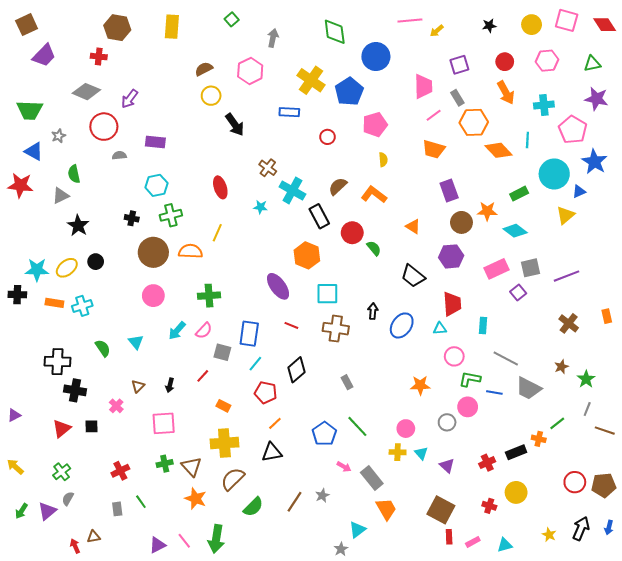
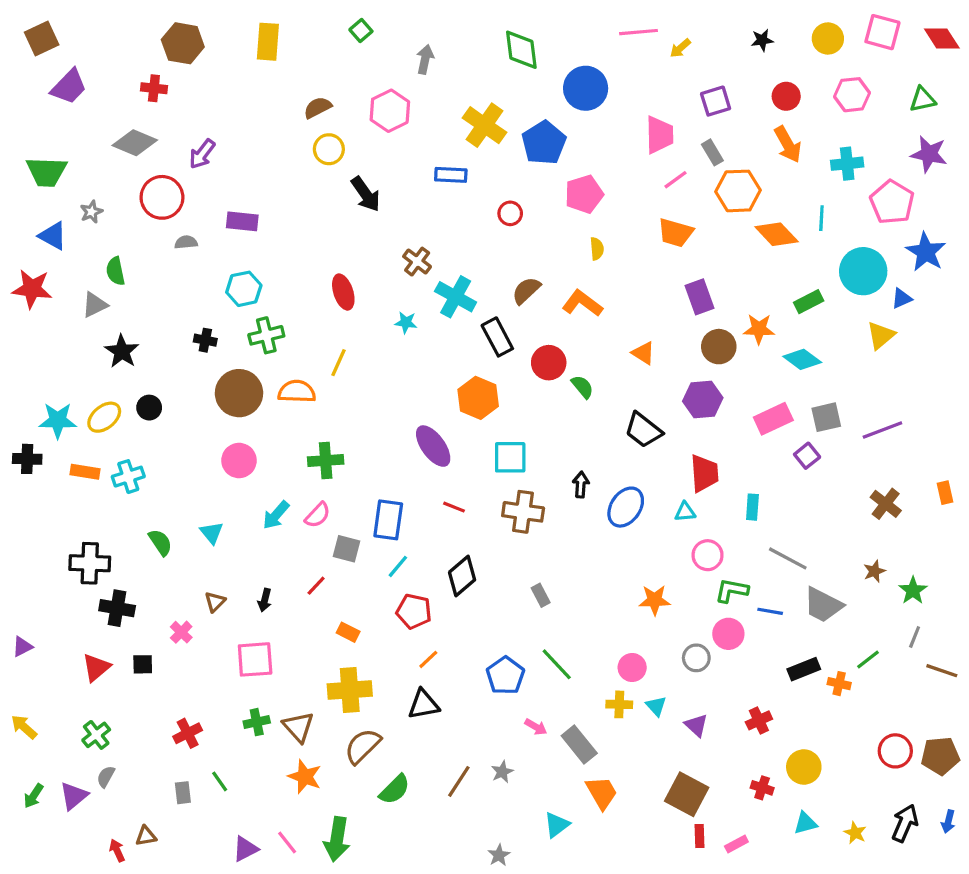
black rectangle: (516, 452) -> (804, 669), moved
cyan triangle: (505, 545) -> (805, 823), moved
gray star: (341, 549) -> (499, 855), moved

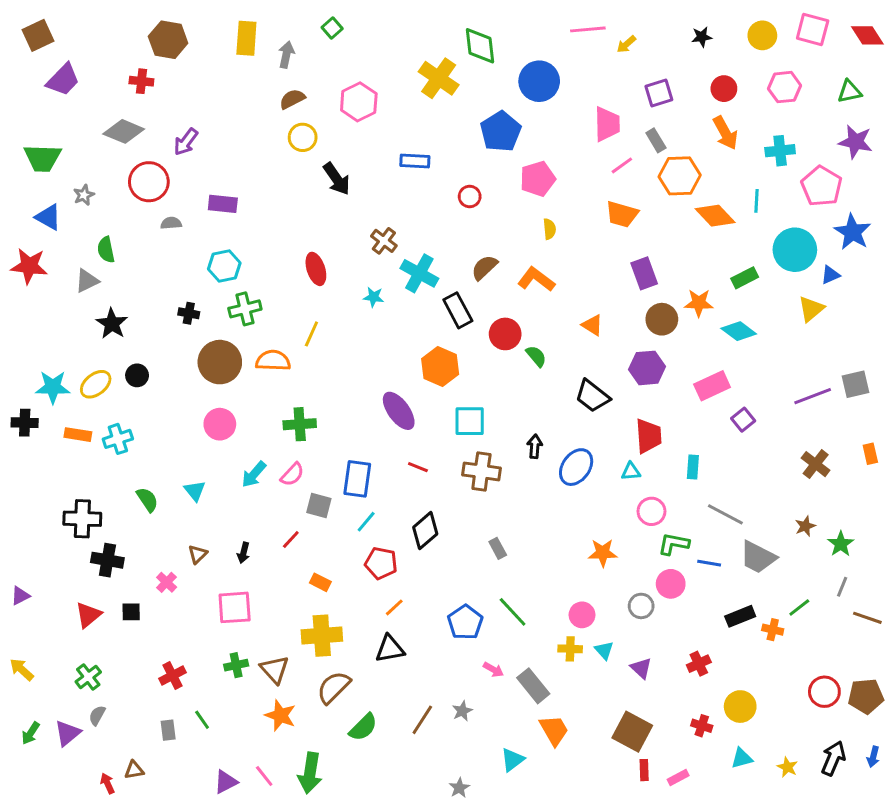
gray arrow: (425, 59) -> (286, 55), moved
yellow cross: (484, 125) -> (439, 78), moved
gray square: (826, 417) -> (855, 384), moved

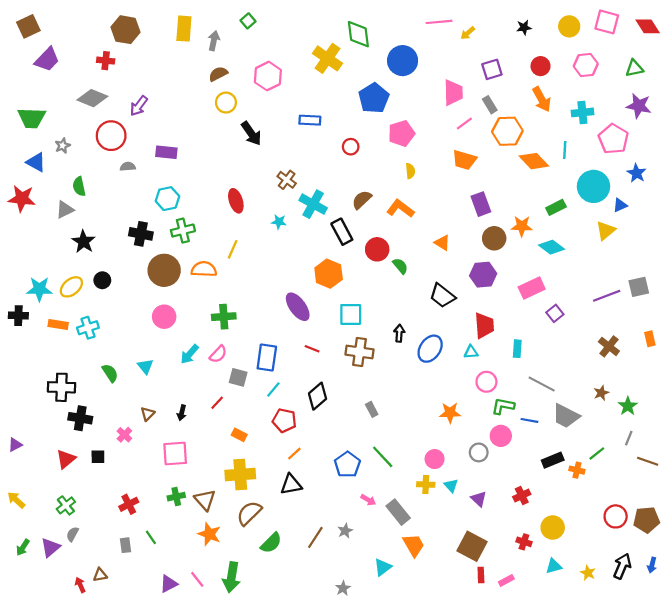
blue star: (853, 232) -> (637, 173), size x0.7
black cross: (189, 313) -> (141, 234), size x1.5

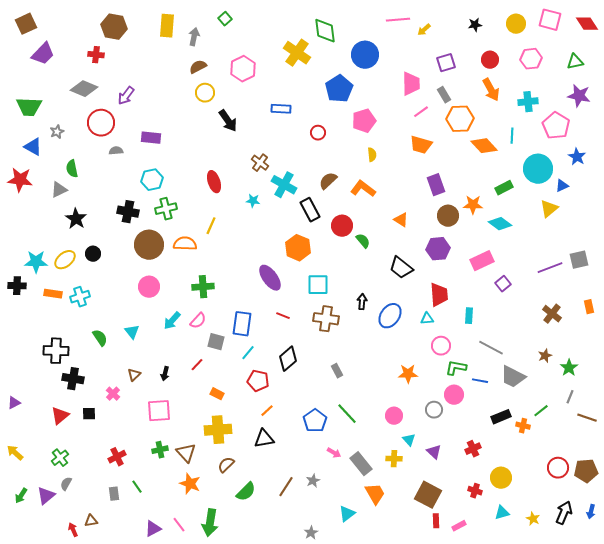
yellow cross: (426, 484) -> (394, 459), moved
brown semicircle: (249, 513) -> (226, 465), size x0.7

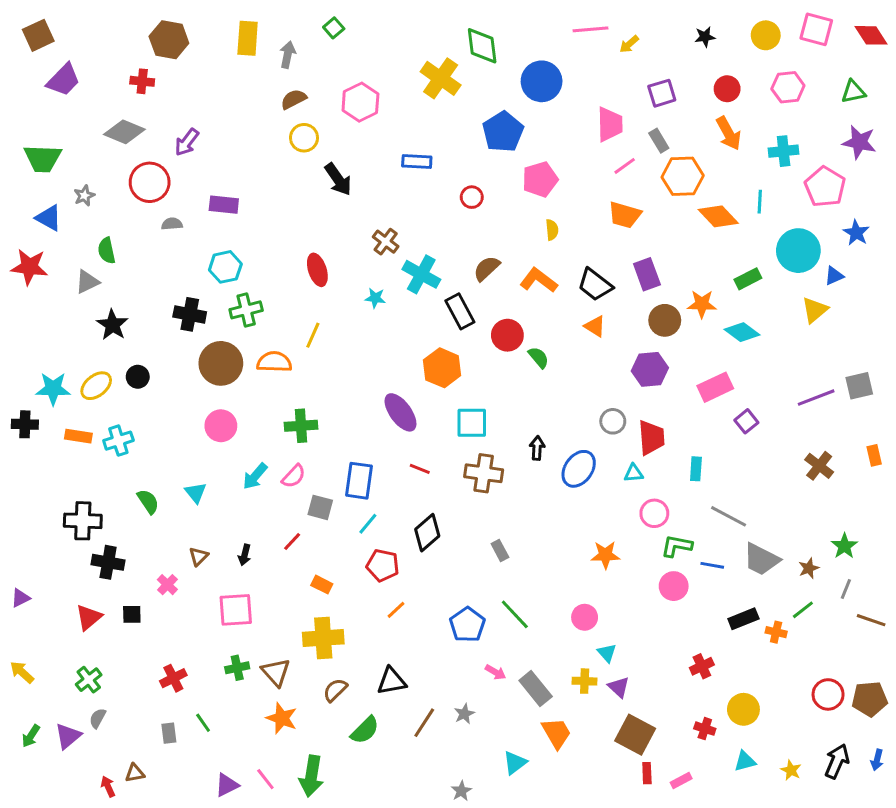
black trapezoid: (401, 268) -> (595, 285), moved
brown star: (545, 356) -> (809, 568), moved
gray circle: (434, 410) -> (613, 421), moved
black triangle: (264, 439) -> (392, 681), moved
purple triangle: (434, 452) -> (619, 687), moved

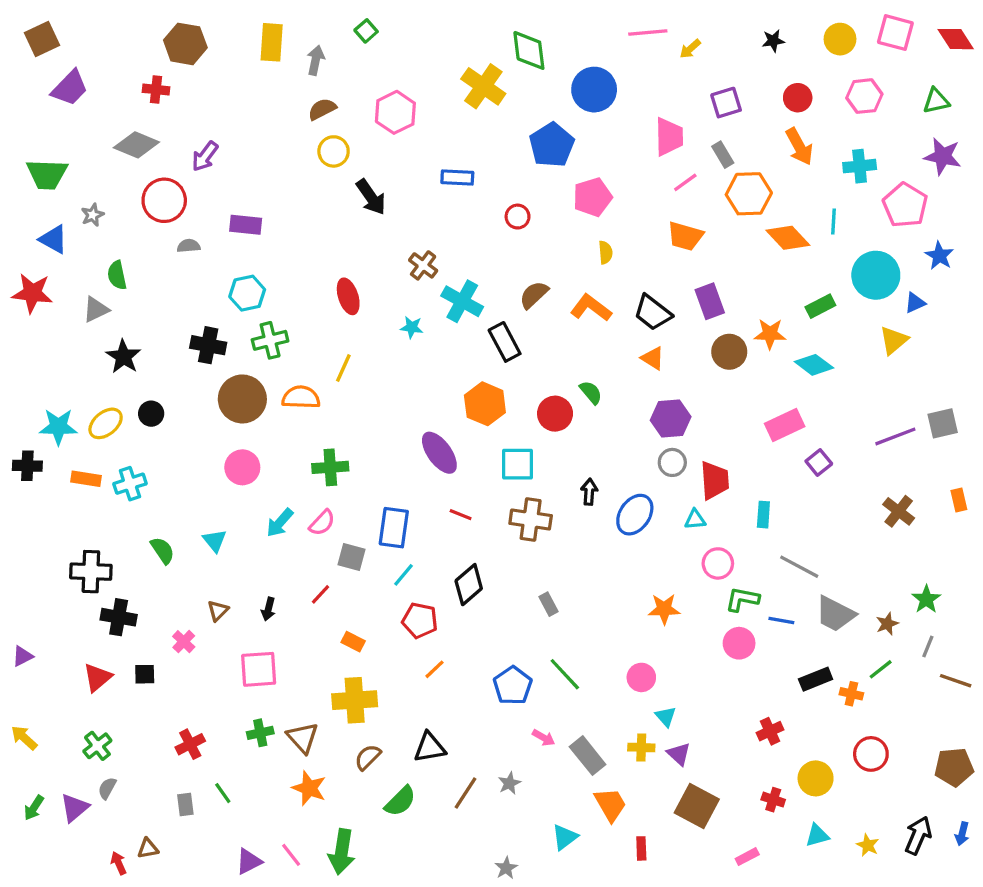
red circle: (507, 335) -> (555, 414), moved
purple hexagon: (650, 369) -> (671, 419), moved
red circle: (828, 694) -> (871, 754), moved
red rectangle: (647, 773) -> (641, 848), moved

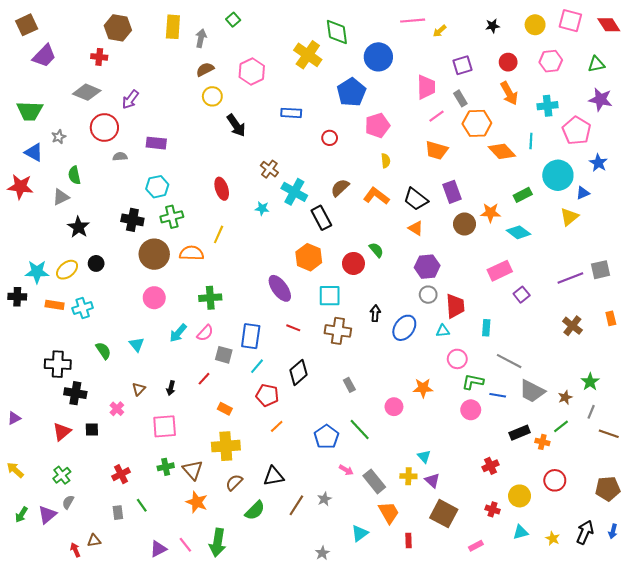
pink circle: (641, 677) -> (394, 407), moved

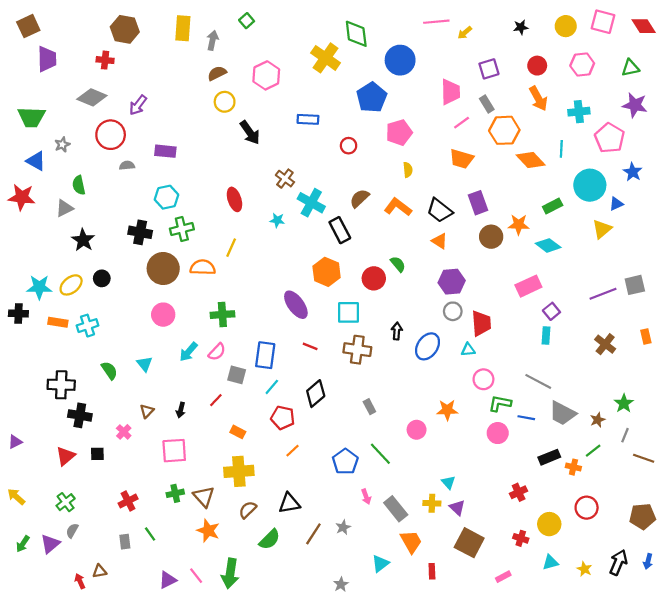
purple trapezoid: (44, 56) -> (47, 59), turned -45
cyan rectangle: (486, 328) -> (546, 335), moved
pink arrow: (346, 470) -> (366, 497), turned 40

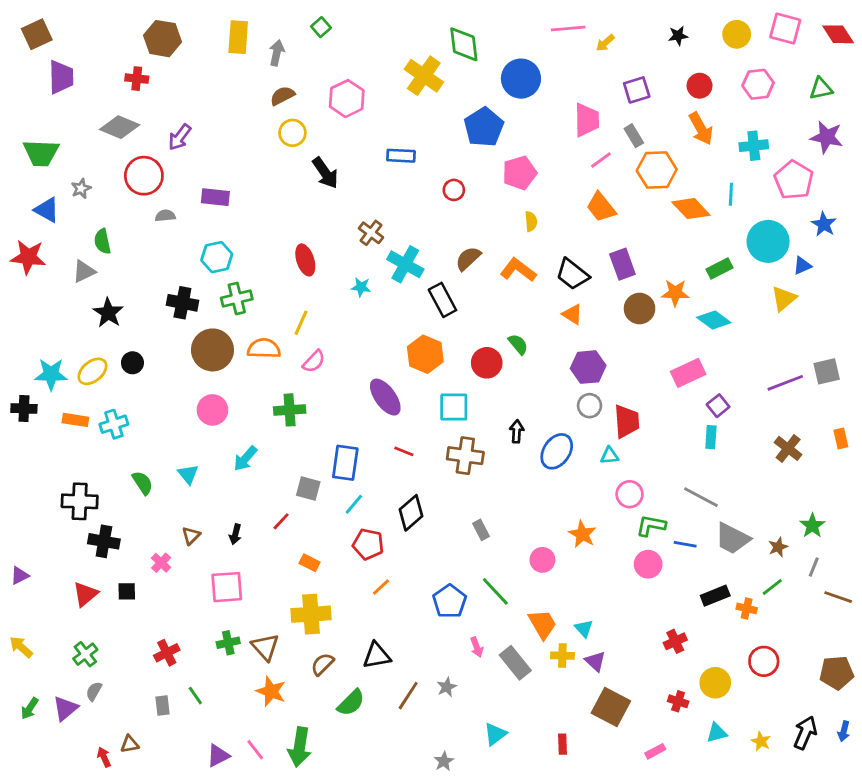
orange trapezoid: (462, 159) -> (601, 207), turned 35
pink semicircle: (217, 352) -> (314, 361), moved
orange star: (447, 410) -> (582, 534), turned 30
orange trapezoid: (411, 542) -> (542, 624), moved

